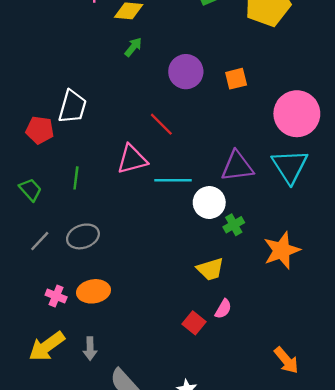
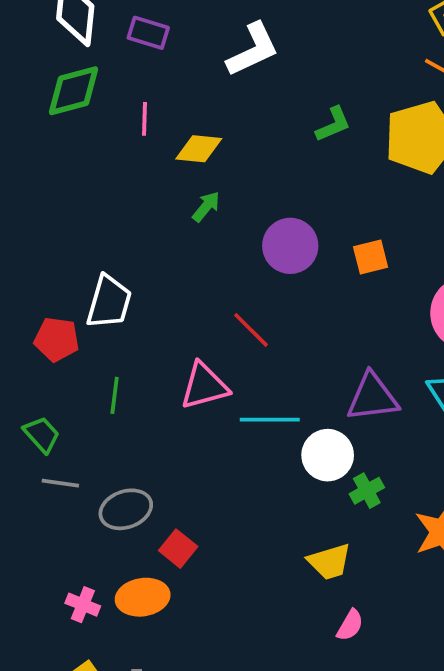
green line: (76, 178) -> (115, 395), moved
gray line: (40, 241) -> (60, 483), moved, turned 55
red square: (194, 323) -> (178, 549), moved

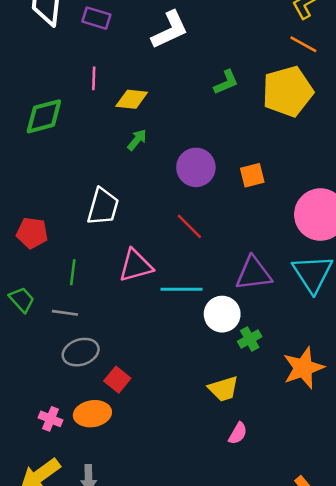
green diamond: (73, 91) -> (44, 116), moved
white trapezoid: (109, 302) -> (103, 207), moved
red line: (251, 330) -> (189, 226), moved
gray line: (60, 483) -> (65, 313), moved

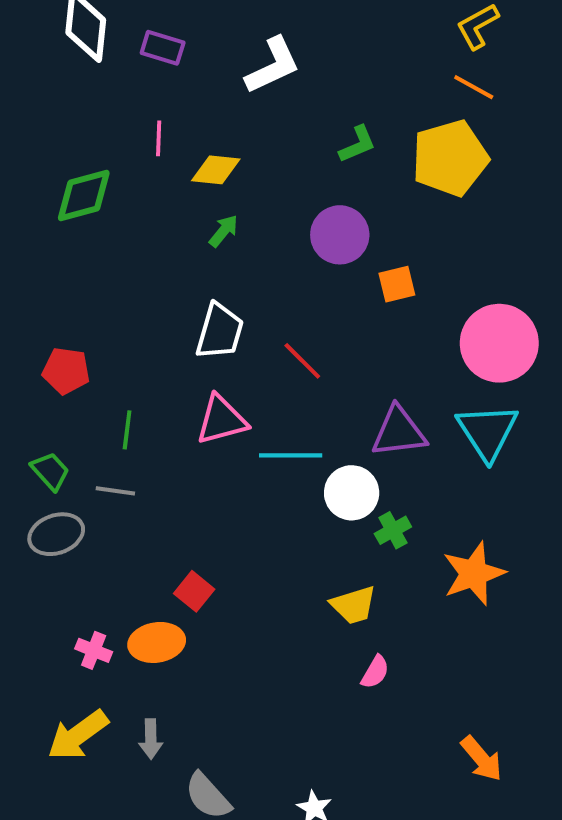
purple circle: (196, 167) -> (340, 235), moved
white trapezoid: (103, 207) -> (220, 331), moved
gray ellipse: (81, 352) -> (56, 534), moved

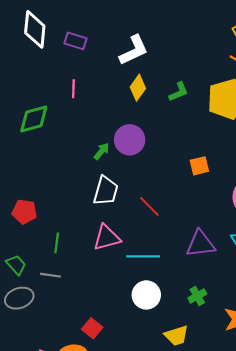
yellow diamond: (216, 170) -> (138, 88), moved, turned -60
green arrow: (224, 231) -> (102, 151), moved
purple circle: (340, 235) -> (130, 140), moved
white circle: (352, 493) -> (146, 295), moved

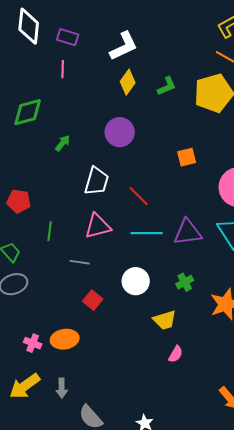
pink line: (73, 89) -> (63, 69), moved
green arrow: (102, 151) -> (63, 143), moved
cyan line: (143, 256) -> (147, 233), moved
gray line: (50, 275) -> (80, 262), moved
red square: (92, 328) -> (93, 300), moved

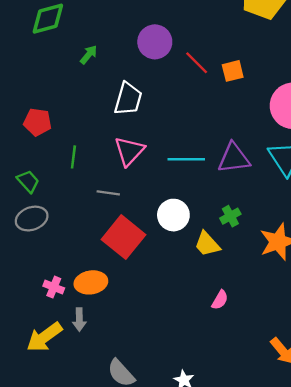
red line: (139, 196) -> (197, 63), moved
pink triangle: (98, 226) -> (129, 151), turned -32
red square: (93, 300) -> (123, 237), size x1.8
yellow trapezoid: (165, 320) -> (207, 244), moved, turned 65
gray arrow: (62, 388) -> (79, 320), moved

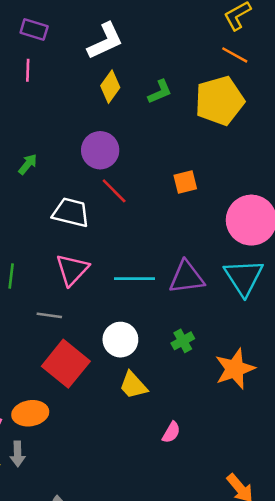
red line: (197, 63) -> (114, 191), moved
white trapezoid: (128, 99) -> (71, 212), turned -92
yellow trapezoid: (207, 244) -> (133, 385), moved

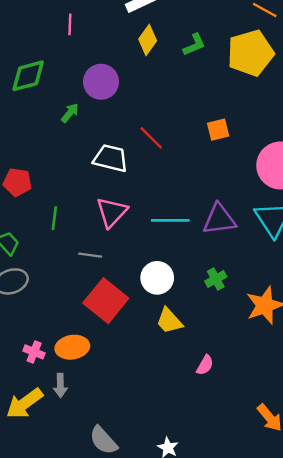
purple circle: (100, 150) -> (101, 82), moved

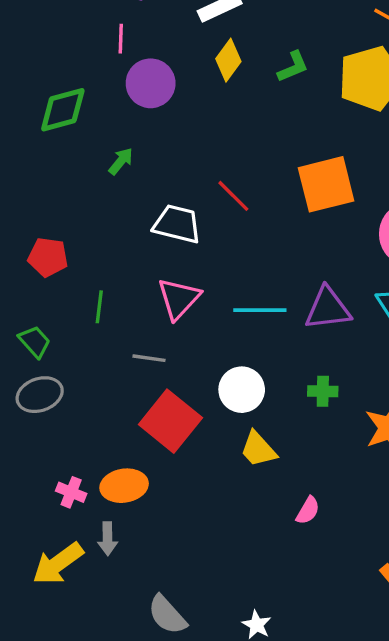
purple circle: (101, 82) -> (151, 83), moved
orange square: (218, 130) -> (326, 184), size x1.8
green cross: (216, 279) -> (323, 391), turned 30

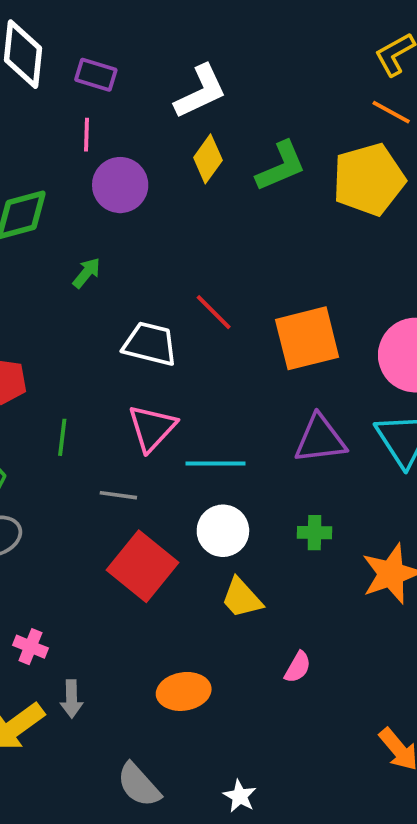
green L-shape: (293, 67) -> (281, 166), size x1.4
orange square: (326, 184) -> (307, 338), moved
cyan line: (260, 310) -> (215, 463), moved
orange ellipse: (124, 486) -> (184, 691), moved

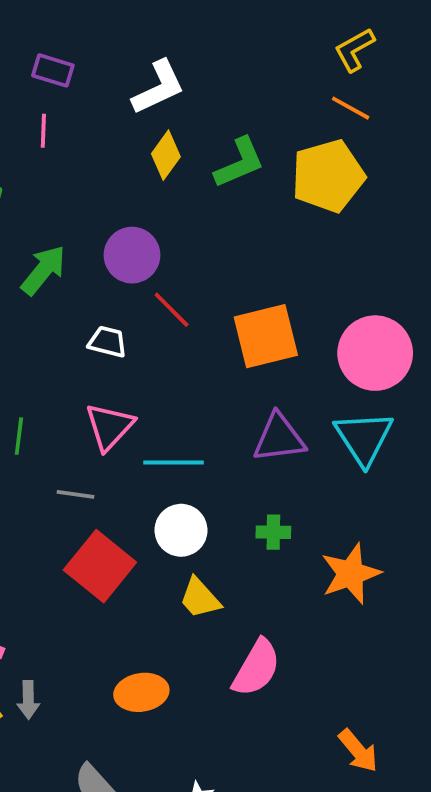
purple circle: (120, 185) -> (132, 255), moved
green arrow: (87, 273) -> (43, 270), size x1.6
white trapezoid: (150, 344) -> (108, 342), size x0.7
pink semicircle: (298, 667) -> (256, 668), size x1.8

